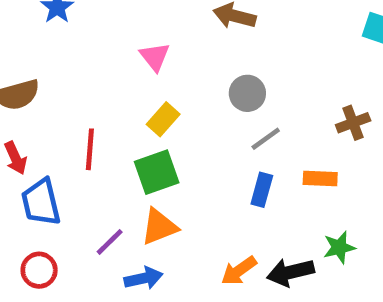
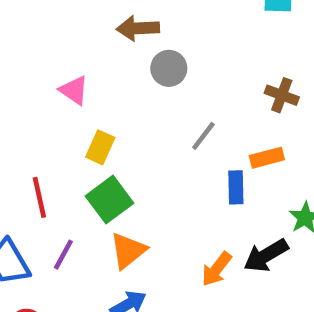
gray circle: (247, 93) -> (169, 68), moved
brown cross: (353, 123) -> (282, 95), turned -32
blue rectangle: (262, 190) -> (236, 187), moved
purple line: (110, 242) -> (63, 255), moved

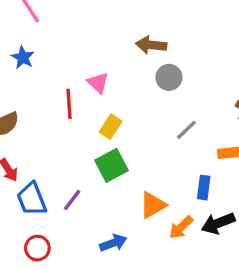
blue rectangle: (236, 187) -> (204, 188), moved
red line: (39, 197) -> (69, 104), moved
orange triangle: (128, 251) -> (153, 205), moved

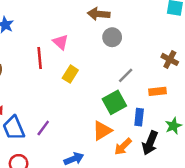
green square: (112, 165) -> (114, 102), moved
black arrow: (218, 223) -> (150, 143), turned -45

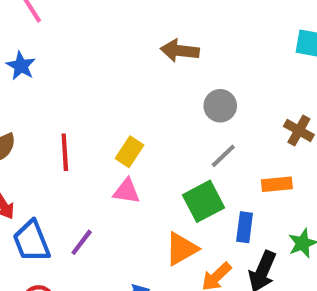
gray circle: (112, 37) -> (220, 106), moved
pink triangle: (61, 42) -> (127, 191), moved, turned -35
red line: (40, 58) -> (65, 152), moved

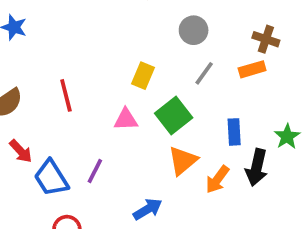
yellow rectangle: (129, 152) -> (143, 76), moved
orange rectangle: (277, 184) -> (252, 69), moved
green square: (203, 201) -> (174, 115), moved

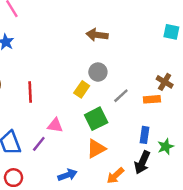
gray circle: (194, 30) -> (98, 72), moved
pink triangle: (126, 119) -> (55, 125), moved
blue rectangle: (234, 132) -> (145, 135), moved
orange arrow: (217, 179) -> (115, 176), moved

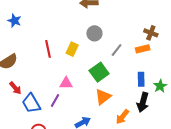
yellow rectangle: (82, 89) -> (72, 49), moved
red line: (30, 92) -> (48, 49), moved

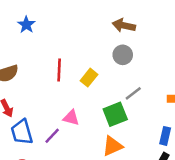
gray circle: (94, 33) -> (123, 55), moved
gray line: (117, 50) -> (133, 93), moved

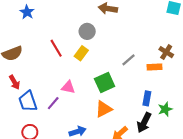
gray circle: (123, 55) -> (87, 31), moved
red line: (59, 70) -> (56, 48), turned -30
gray line: (133, 93) -> (128, 60), moved

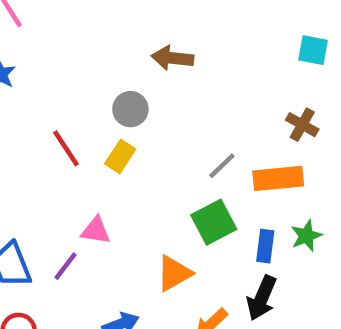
brown cross: (166, 52) -> (302, 125), moved
orange rectangle: (154, 67) -> (278, 178), size x1.5
green square: (105, 83) -> (214, 222), moved
green star: (165, 109) -> (306, 236), moved

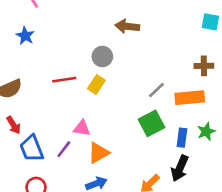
brown cross: (302, 125) -> (204, 66), turned -30
red line: (66, 148) -> (64, 80), turned -65
orange triangle: (174, 273) -> (99, 153), moved

